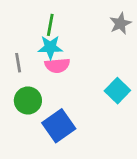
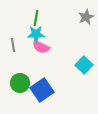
pink semicircle: (57, 66) -> (41, 47), turned 30
green circle: (28, 100) -> (20, 83), moved

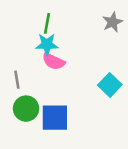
gray line: (13, 45) -> (17, 80), moved
blue square: (42, 90) -> (55, 118), turned 35

